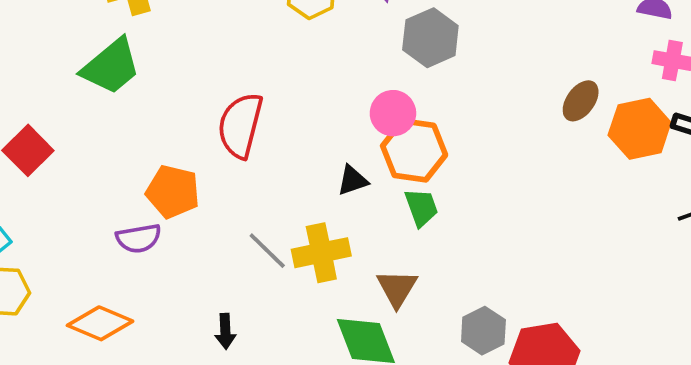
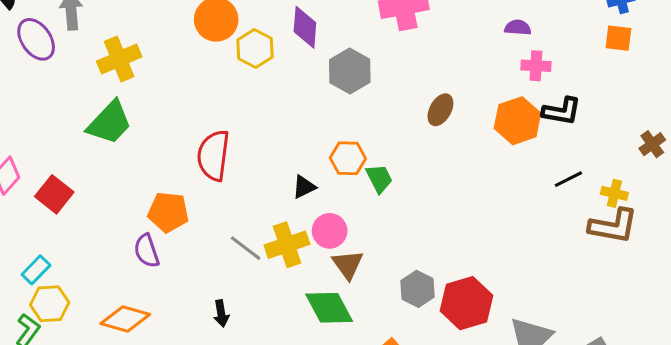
brown ellipse: (581, 101) -> (440, 110), moved
pink circle: (393, 113) -> (330, 231), moved
orange hexagon: (414, 150) -> (348, 158), size x0.7
green trapezoid: (421, 207) -> (379, 179), moved
purple semicircle: (139, 238) -> (147, 251), turned 88

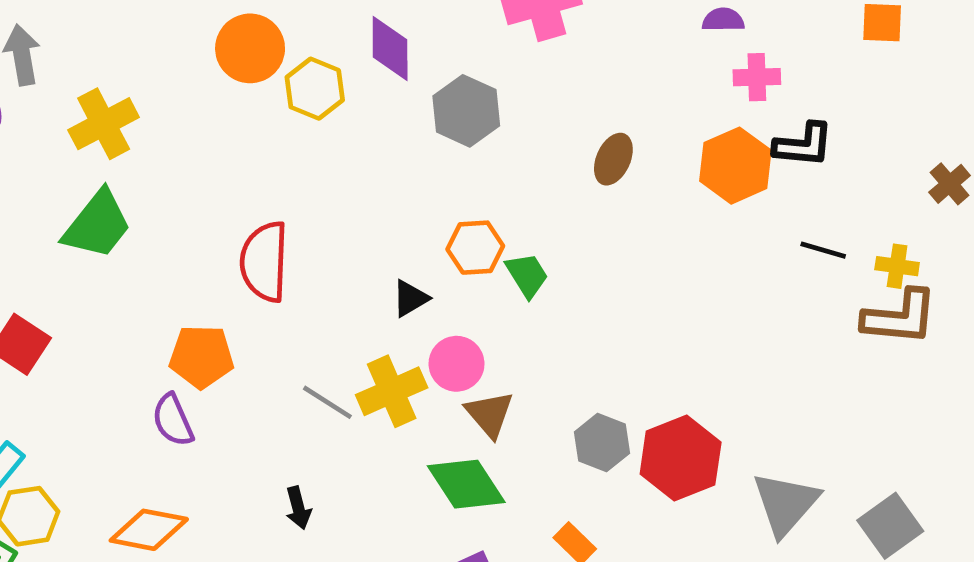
black line: (568, 179) -> (823, 250), turned 48

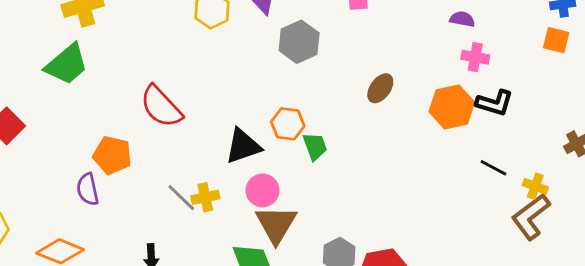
red semicircle: (264, 262) -> (161, 107), turned -57
black triangle: (410, 298) -> (243, 146), size x1.6
brown L-shape: (900, 317) -> (531, 217), turned 126
yellow cross: (392, 391) -> (205, 197), moved, size x0.7
brown triangle: (490, 414) -> (276, 224), size x1.4

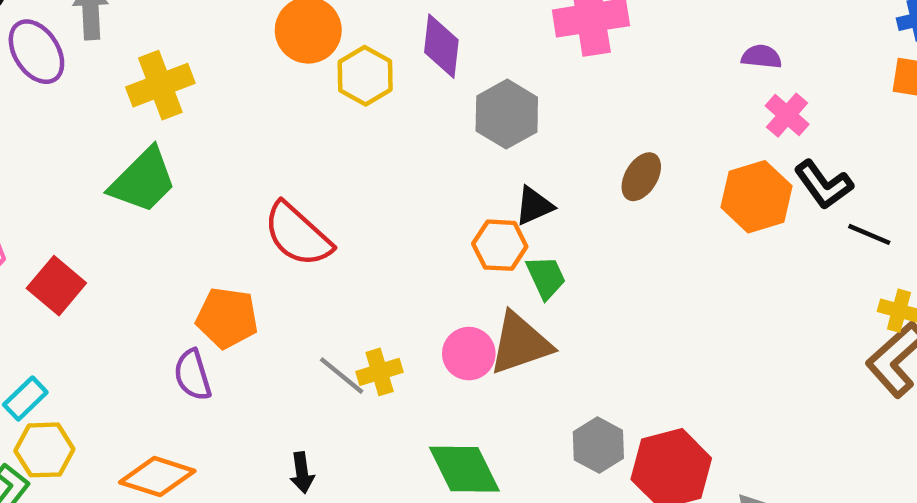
pink cross: (475, 57) -> (787, 115), turned 36
black L-shape: (495, 103) -> (824, 185), turned 42
black triangle: (243, 146) -> (534, 206), moved, size x0.7
black line: (493, 168) -> (869, 234), moved
brown triangle: (276, 224) -> (520, 343), moved, turned 45

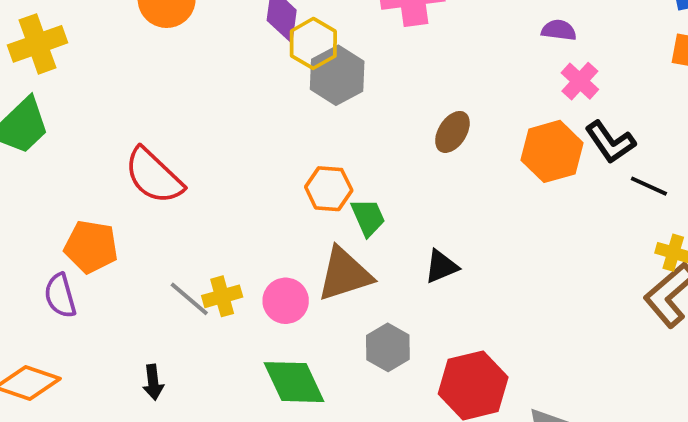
yellow hexagon: (365, 76) -> (313, 43), moved
black triangle: (534, 206) -> (441, 267), moved
pink circle: (469, 354) -> (286, 301), moved
gray hexagon: (598, 445) -> (388, 347), moved

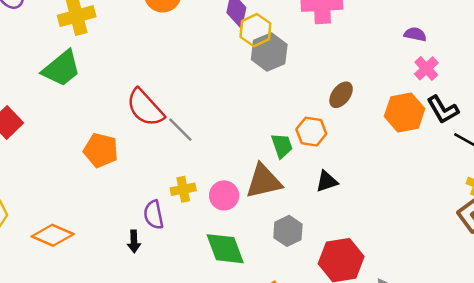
orange hexagon: (329, 189) -> (311, 132), moved
purple semicircle: (60, 296) -> (154, 215), moved
gray line: (189, 299) -> (180, 130), moved

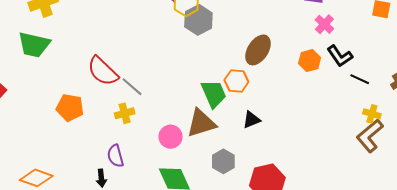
green trapezoid: (61, 69) -> (34, 45), turned 56
brown ellipse: (341, 95) -> (258, 50), size x1.4
orange hexagon: (405, 113) -> (310, 61), size x0.7
green trapezoid: (282, 146) -> (214, 94), size x1.4
yellow cross: (183, 189) -> (125, 113), moved

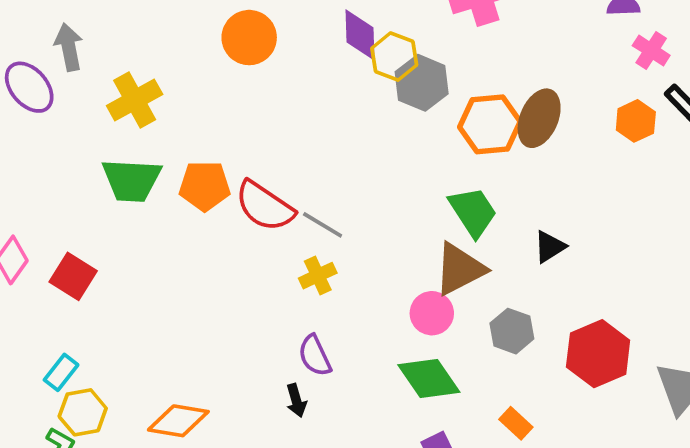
orange hexagon: (236, 81) -> (490, 124), moved, size x1.4
orange pentagon: (70, 108) -> (205, 186), moved
pink circle: (171, 137) -> (432, 313), moved

